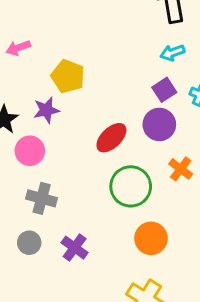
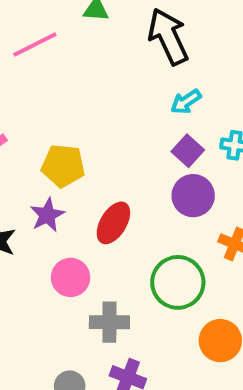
red ellipse: (111, 138) -> (113, 223), moved
pink circle: (30, 151) -> (71, 277), moved
gray cross: (42, 198) -> (109, 322), moved

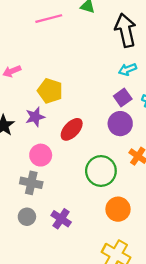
gray cross: (109, 322) -> (31, 183), moved

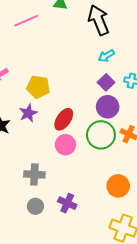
pink circle: (41, 155) -> (65, 145), moved
green circle: (101, 171) -> (101, 135), moved

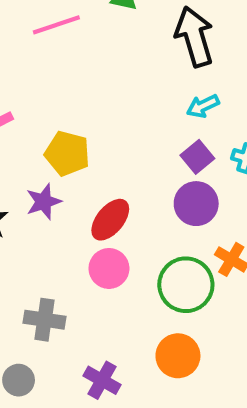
green circle: (101, 135) -> (186, 285), moved
orange circle: (118, 186) -> (178, 356), moved
gray circle: (35, 206) -> (19, 380), moved

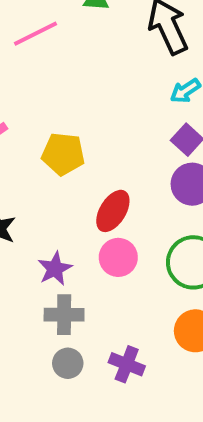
purple star: (44, 202) -> (55, 269), moved
gray circle: (19, 380) -> (68, 363), moved

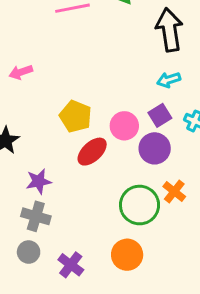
yellow pentagon: (63, 154) -> (76, 116), moved
pink circle: (118, 257) -> (124, 126), moved

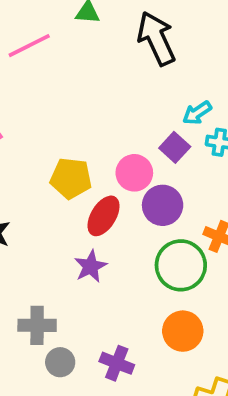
cyan arrow: (169, 80) -> (197, 113), moved
purple circle: (155, 148) -> (163, 205), moved
purple star: (39, 181) -> (91, 266), moved
gray cross: (36, 216) -> (37, 325), moved

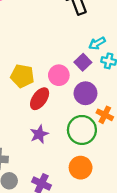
purple circle: (163, 205) -> (85, 93), moved
purple star: (91, 266) -> (39, 134), moved

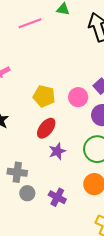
red ellipse: (40, 99) -> (46, 128), moved

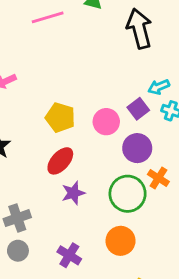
gray cross: (17, 172) -> (17, 218), turned -30
gray circle: (27, 193) -> (18, 251), moved

